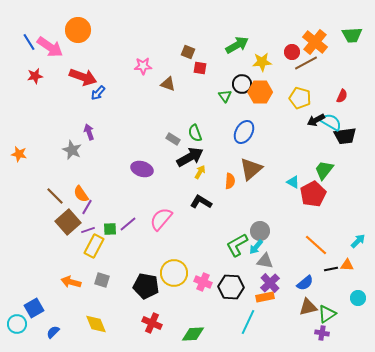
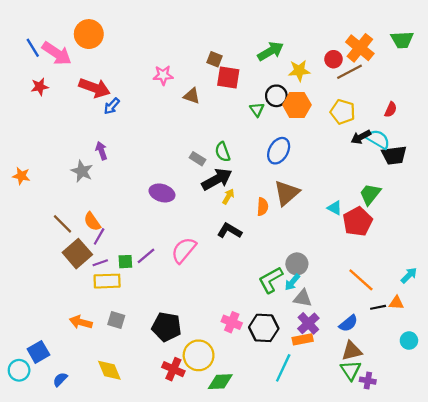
red square: (200, 68) -> (228, 78), size x1.5
yellow rectangle: (94, 246) -> (107, 281), turned 60
yellow circle: (174, 273) -> (199, 355), moved
green triangle: (327, 314) -> (351, 370), moved, turned -30

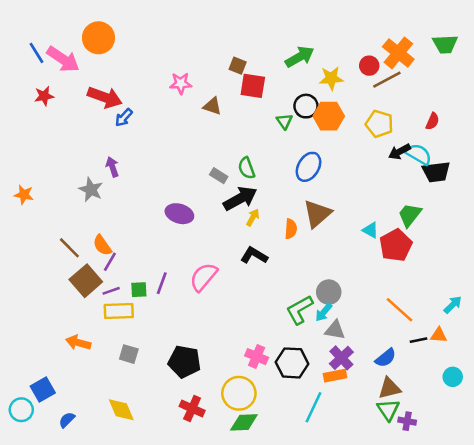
purple line: (146, 256) -> (162, 283), turned -30
orange arrow: (81, 322) -> (78, 343), moved
yellow circle: (199, 355) -> (239, 393), moved

